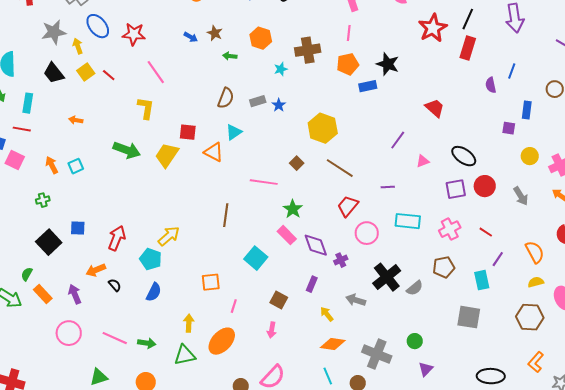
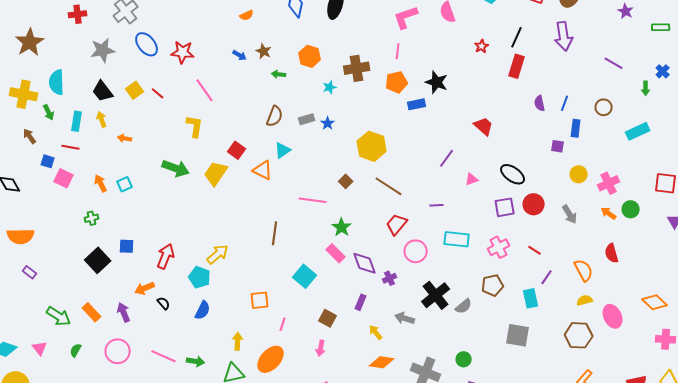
red star: (433, 28) -> (482, 46), size x0.5
yellow arrow: (78, 46) -> (102, 119), moved
blue line: (512, 71) -> (565, 103), moved
red square: (188, 132) -> (237, 150), turned 30
green semicircle: (27, 274) -> (76, 350), moved

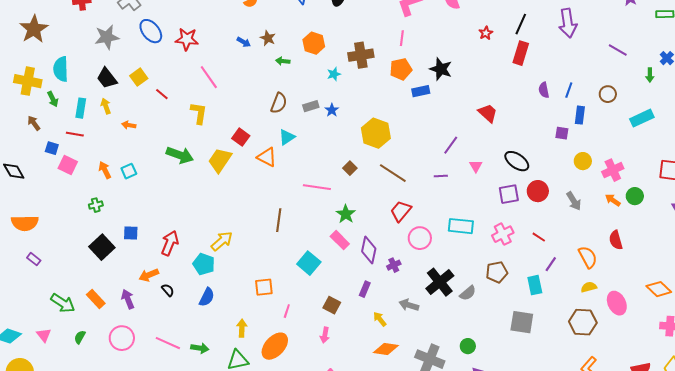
red line: (158, 93) -> (162, 94), moved
pink triangle: (472, 179) -> (476, 166), turned -40
purple line: (437, 205) -> (441, 176), moved
purple diamond: (365, 263) -> (369, 250), turned 32

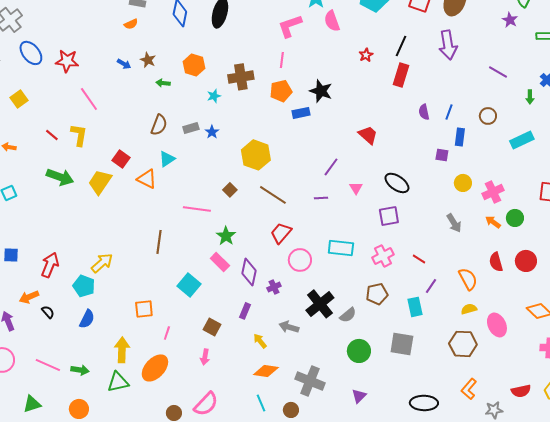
red line: (162, 94) -> (52, 135), moved
red circle: (538, 191) -> (526, 261), moved
yellow arrow: (242, 328) -> (122, 350), size x1.4
green circle: (468, 346) -> (359, 351), moved, size x1.5

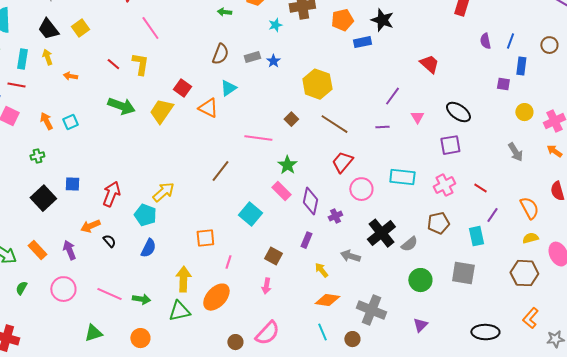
brown line: (159, 242) -> (220, 171), turned 30

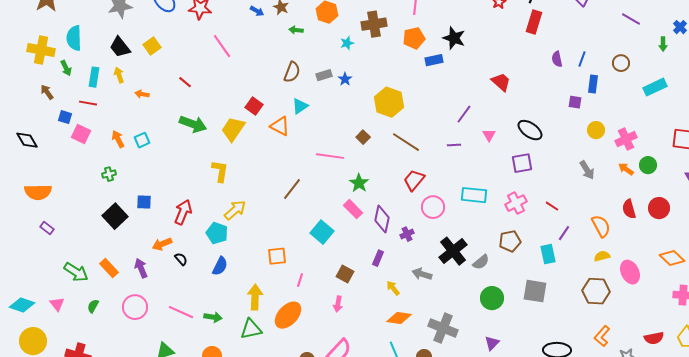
yellow L-shape: (140, 64) -> (220, 171), moved

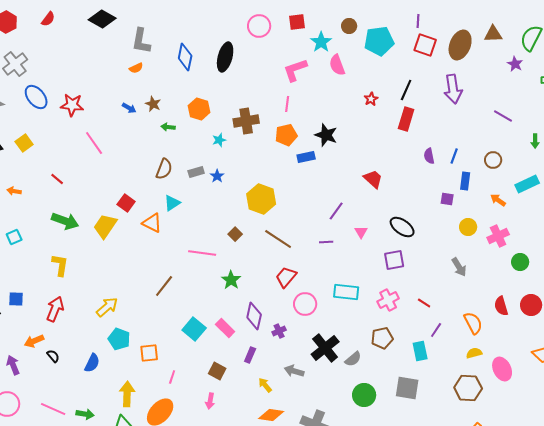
orange arrow: (626, 169) -> (498, 200), moved
yellow L-shape: (220, 171) -> (60, 265), moved
pink rectangle: (353, 209) -> (225, 328), moved
cyan pentagon: (217, 233) -> (119, 339), moved

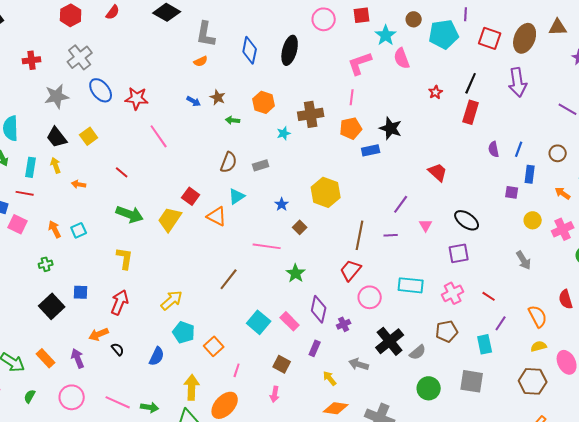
purple line: (418, 21) -> (466, 14), moved
blue star: (217, 176) -> (282, 204), moved
brown line: (278, 239) -> (360, 235), moved, turned 68
orange square: (149, 353) -> (214, 346), turned -36

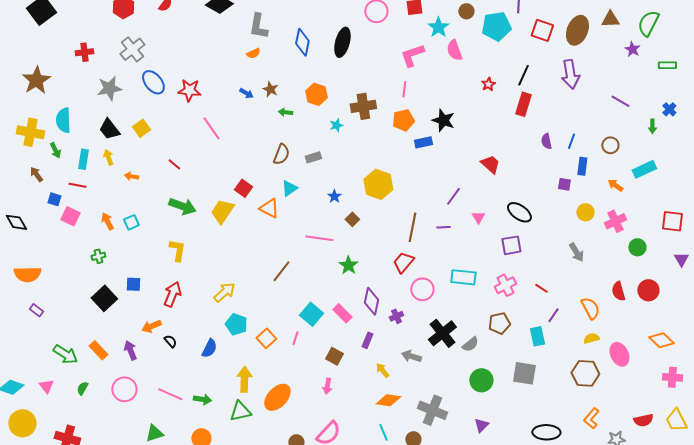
pink line: (237, 370) -> (295, 338), moved

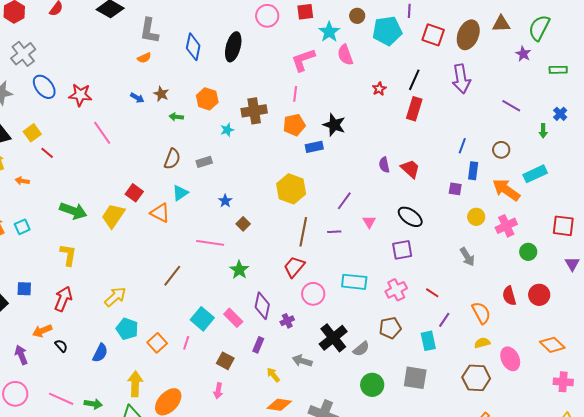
purple semicircle: (546, 141) -> (384, 165), moved
red line: (174, 164) -> (47, 153), moved
red trapezoid: (490, 164) -> (410, 169), moved
yellow hexagon: (378, 184) -> (291, 189), moved
orange arrow: (615, 185) -> (506, 190), size x1.8

